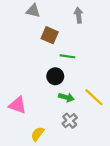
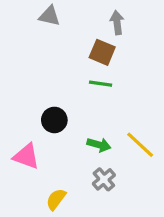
brown square: (50, 35) -> (102, 52), moved
black circle: (55, 76) -> (54, 120), moved

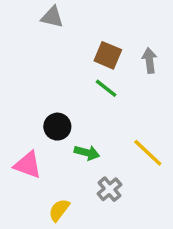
gray arrow: (117, 23) -> (150, 61), moved
green line: (101, 84) -> (106, 88), turned 30
green arrow: (99, 145) -> (87, 153), moved

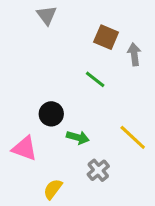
gray triangle: (52, 17) -> (47, 15), turned 40
brown square: (108, 55) -> (106, 37), moved

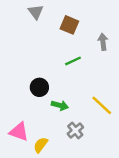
brown square: (106, 37) -> (69, 25), moved
green line: (95, 79) -> (73, 61), turned -63
pink triangle: (25, 148) -> (19, 132), moved

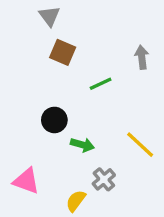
brown square: (69, 25) -> (63, 52), moved
yellow semicircle: (41, 145) -> (76, 201), moved

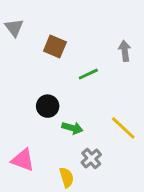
gray triangle: (49, 16) -> (14, 28), moved
yellow semicircle: (76, 201) -> (67, 177), turned 126

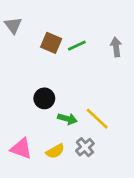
green line: (88, 74) -> (77, 46), moved
yellow line: (123, 128) -> (97, 119), moved
yellow semicircle: (67, 177) -> (55, 151), moved, turned 78

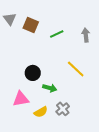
brown square: (51, 43) -> (31, 25), moved
yellow line: (97, 119) -> (76, 69), moved
pink triangle: (21, 148) -> (21, 99), moved, turned -30

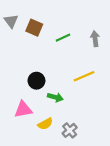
yellow line: (76, 69) -> (84, 76), turned -66
gray cross: (63, 109) -> (70, 130), moved

